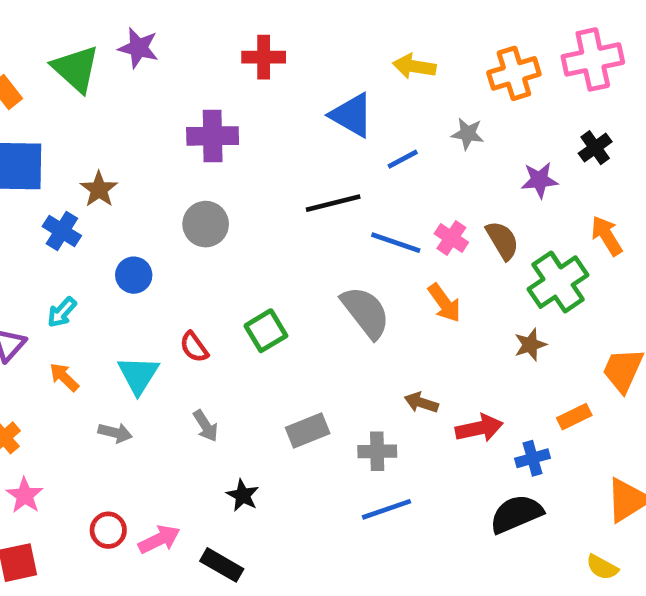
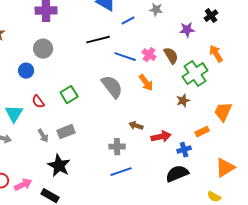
blue circle: (134, 275) -> (26, 71), moved
gray rectangle: (308, 430) -> (66, 132), moved
black star: (243, 495) -> (59, 166), size x1.6

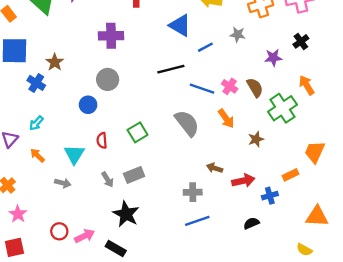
brown star: (183, 101) -> (256, 139), moved
red semicircle: (38, 102) -> (102, 140), turned 32
orange triangle: (225, 168) -> (317, 216), turned 35
black semicircle: (177, 174) -> (251, 223), moved, size x0.6

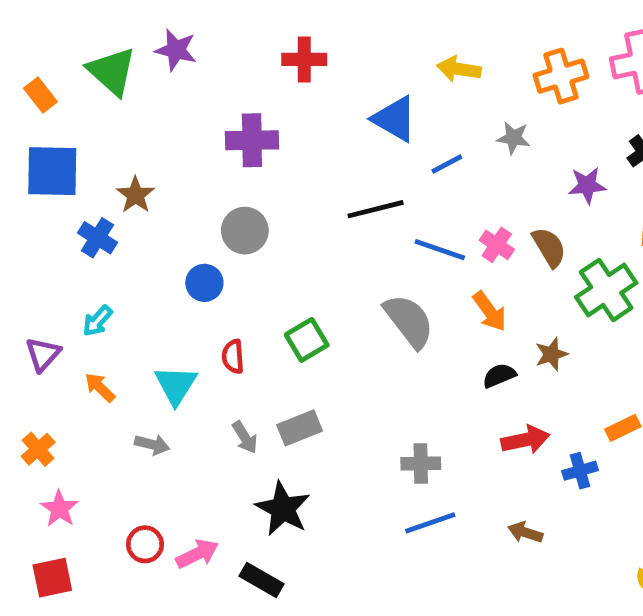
brown arrow: (215, 168) -> (525, 532), moved
black semicircle: (251, 223) -> (499, 376), moved

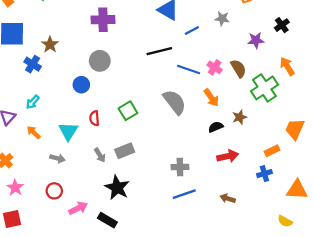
blue cross: (580, 471) -> (264, 174), moved
red circle: (145, 544) -> (54, 191), moved

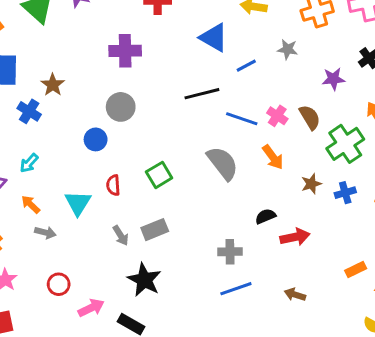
black semicircle: (216, 127) -> (265, 216), moved
orange rectangle: (272, 151) -> (356, 269), moved
gray arrow: (58, 158) -> (45, 233), moved
blue cross: (264, 174) -> (345, 193), moved

